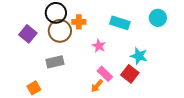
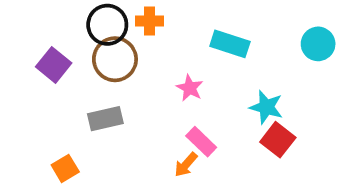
cyan circle: (158, 18) -> (318, 44), moved
orange cross: (79, 22) -> (149, 21), moved
red square: (130, 74) -> (278, 140), moved

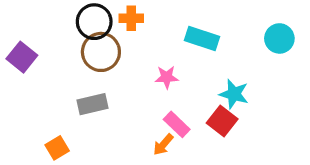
purple square: (54, 65) -> (22, 57), moved
pink star: (190, 88) -> (167, 77), turned -30
red square: (278, 140) -> (222, 121), moved

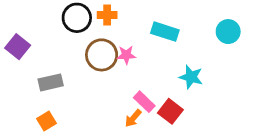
brown circle: (101, 52) -> (102, 55), moved
pink star: (167, 77) -> (126, 55), moved
gray rectangle: (93, 104) -> (51, 82), moved
red square: (222, 121) -> (170, 111), moved

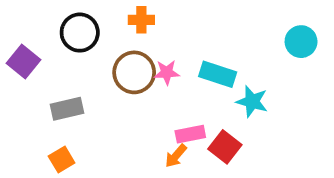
black circle: (77, 18) -> (80, 33), moved
cyan rectangle: (165, 32) -> (218, 74), moved
pink rectangle: (144, 102) -> (190, 134), turned -55

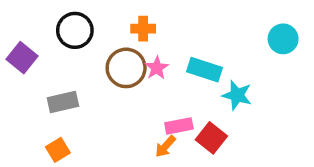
orange cross: (141, 20) -> (143, 29), moved
pink star: (167, 72) -> (157, 68), turned -30

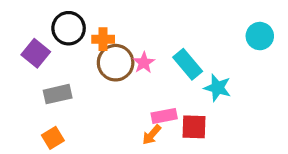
orange cross: (143, 29) -> (103, 39), moved
purple square: (22, 58) -> (36, 53), moved
cyan rectangle: (205, 70) -> (188, 64), turned 32
red square: (211, 138) -> (194, 127), turned -36

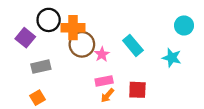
orange cross: (103, 39) -> (73, 28), size x1.5
pink star: (144, 63) -> (102, 54), moved
cyan star: (217, 88) -> (172, 58), moved
pink rectangle: (164, 116) -> (104, 81), moved

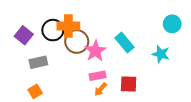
black circle: (49, 20) -> (53, 30), moved
pink star: (102, 54) -> (95, 51), size x1.5

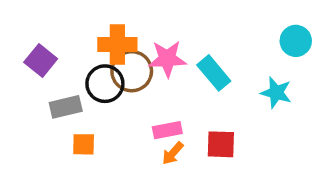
black circle: (53, 30) -> (105, 84), moved
pink star: (95, 51) -> (167, 59), moved, turned 30
orange square: (35, 91) -> (84, 144), moved, turned 32

